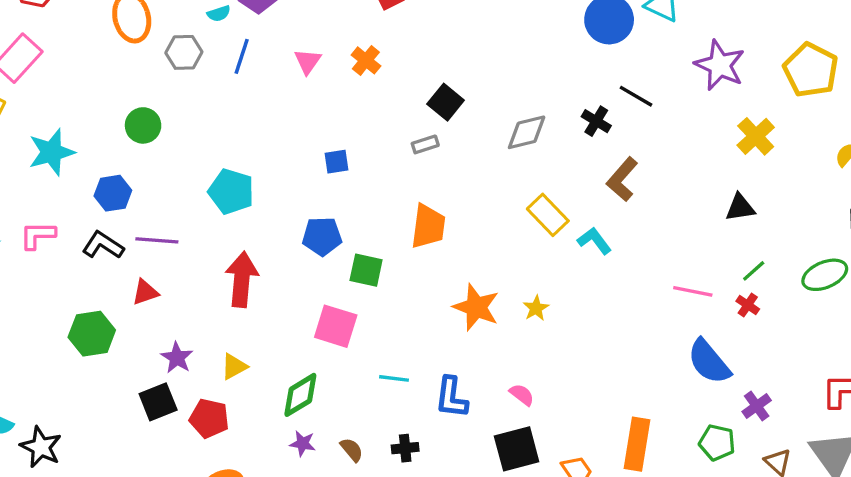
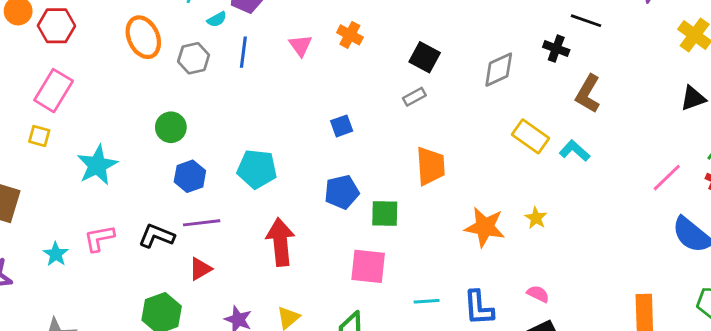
blue hexagon: (113, 193) -> (190, 176), moved
pink line: (693, 291) -> (667, 178), turned -44

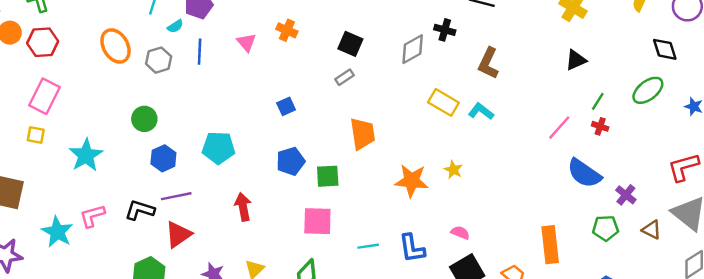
black cross: (556, 49) -> (445, 30), moved
red arrow: (280, 242) -> (243, 207), size x0.7
cyan star: (56, 254) -> (57, 232), size x1.5
red triangle: (200, 269) -> (178, 234), size x1.4

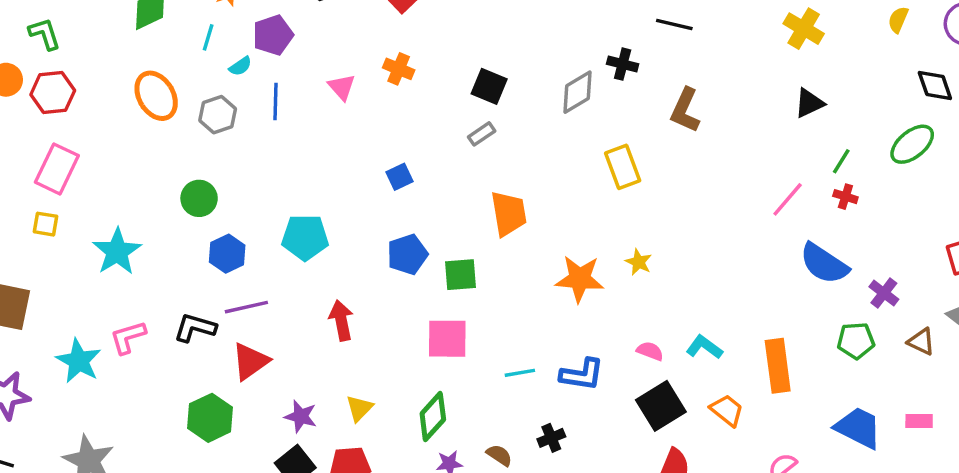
yellow rectangle: (443, 102) -> (623, 167), turned 40
cyan L-shape: (481, 111) -> (704, 347), moved
blue L-shape: (412, 248) -> (582, 374), turned -72

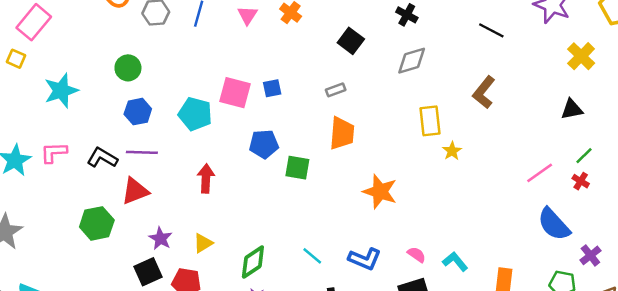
black cross: (623, 64) -> (407, 15), moved
gray rectangle: (482, 134) -> (336, 90), moved
yellow star: (639, 262) -> (452, 151), moved
pink square: (447, 339) -> (235, 93), moved
cyan line: (520, 373) -> (312, 256), moved, turned 35

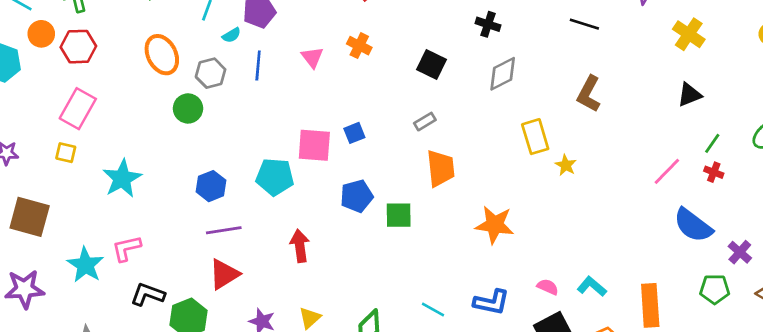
green circle: (128, 68) -> (188, 108), moved
black L-shape: (102, 158) -> (148, 294), moved

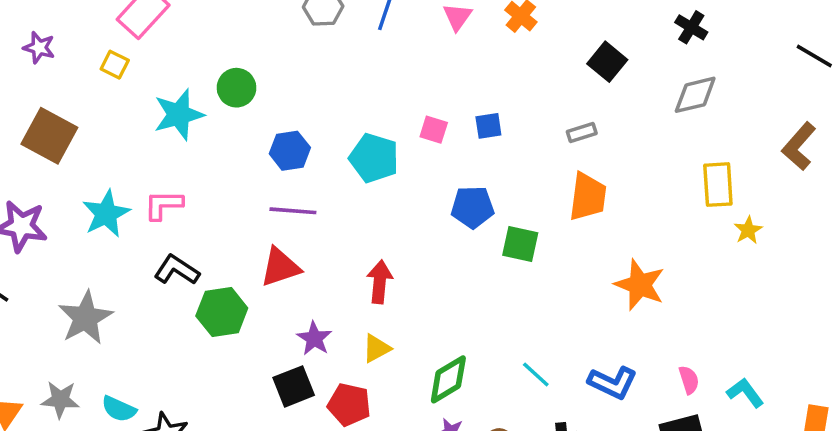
green circle: (188, 108) -> (237, 88), moved
pink square: (314, 145) -> (434, 130), size x0.6
red arrow: (300, 246) -> (380, 282), moved
pink semicircle: (548, 287) -> (689, 380), turned 35

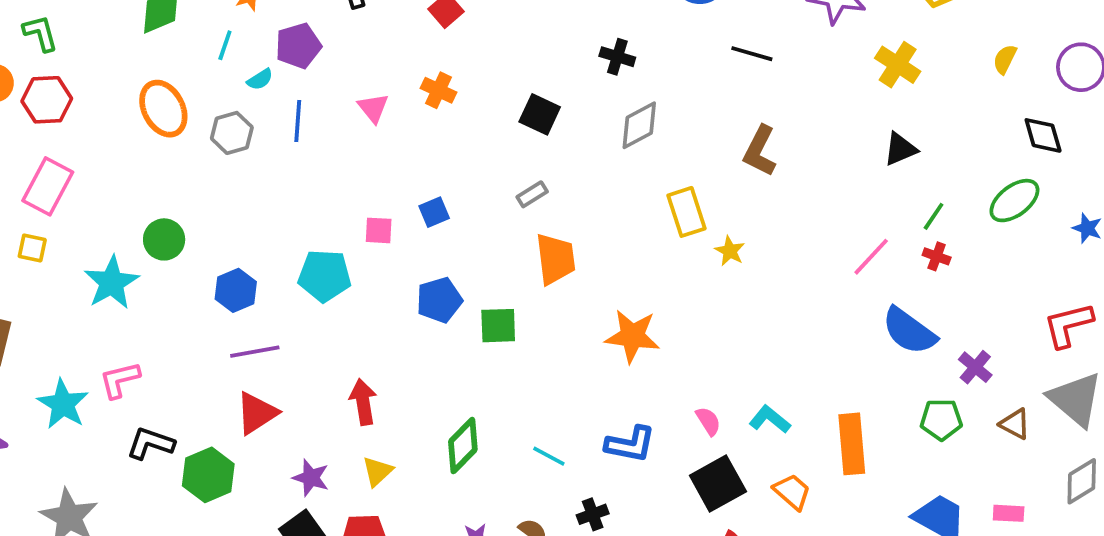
green diamond: (448, 379) -> (463, 446), moved

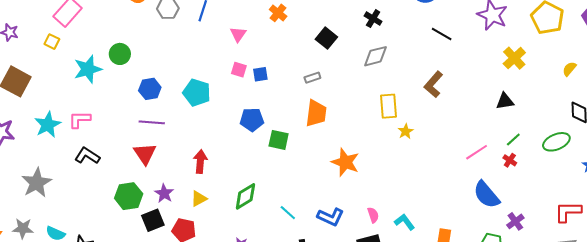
pink triangle: (373, 108) -> (238, 34), moved
pink square: (379, 230) -> (239, 70), moved
red triangle: (257, 413) -> (145, 154), turned -45
green hexagon: (208, 475) -> (129, 196), moved

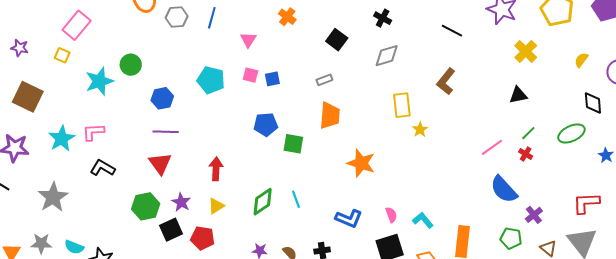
cyan pentagon: (197, 93) -> (211, 80), moved
cyan line: (288, 213) -> (296, 199), moved, turned 30

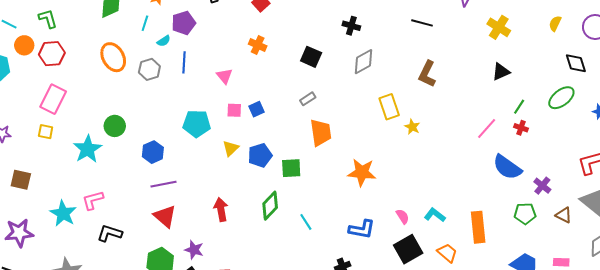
brown square: (28, 97) -> (21, 180), size x0.7
green diamond: (263, 202) -> (270, 206), moved
yellow triangle: (216, 206) -> (231, 148), moved

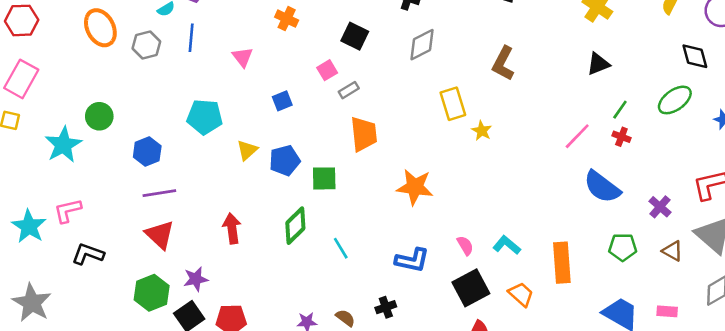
pink square: (234, 110) -> (327, 70), moved, turned -35
purple cross: (542, 186) -> (660, 207), moved
purple star: (194, 250) -> (196, 279), turned -30

